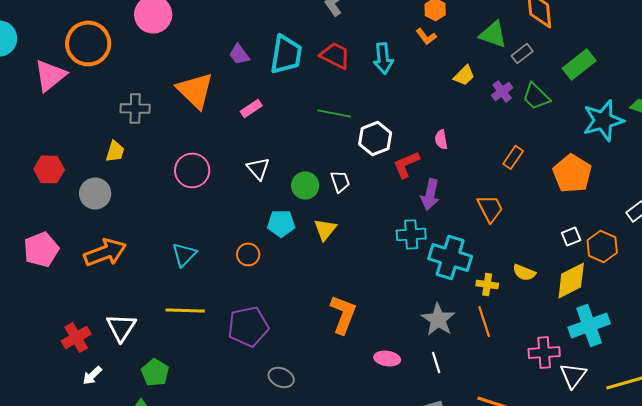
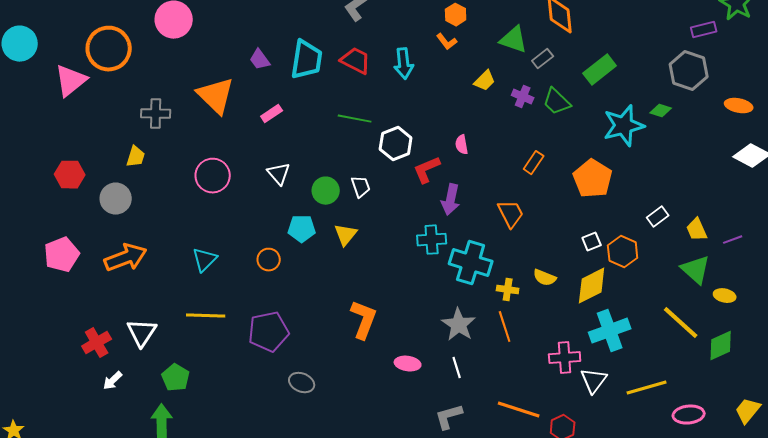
purple cross: (502, 91) -> (523, 97), turned -30

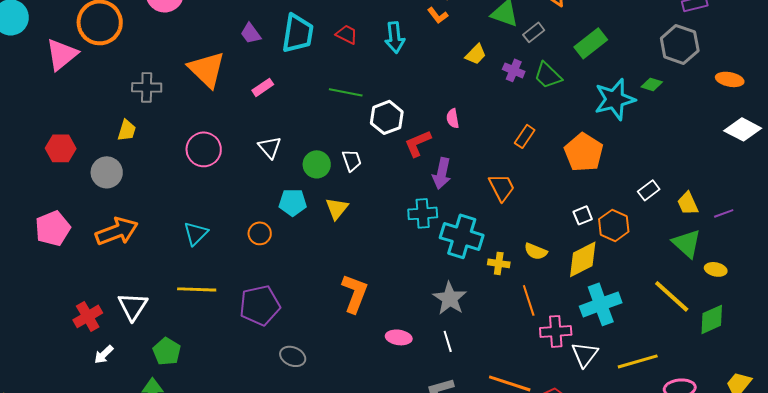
red trapezoid: (356, 61) -> (347, 34), size x0.7
orange line: (505, 327) -> (529, 300), moved

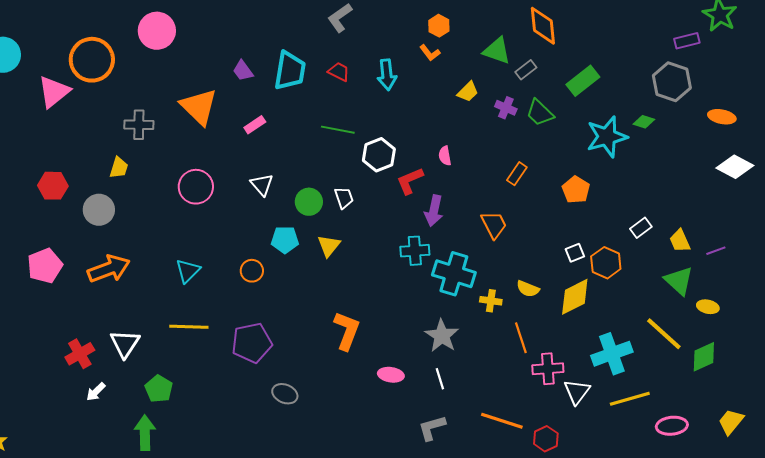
orange pentagon: (584, 152) -> (576, 190), size x0.7
cyan cross: (601, 304) -> (612, 354), moved

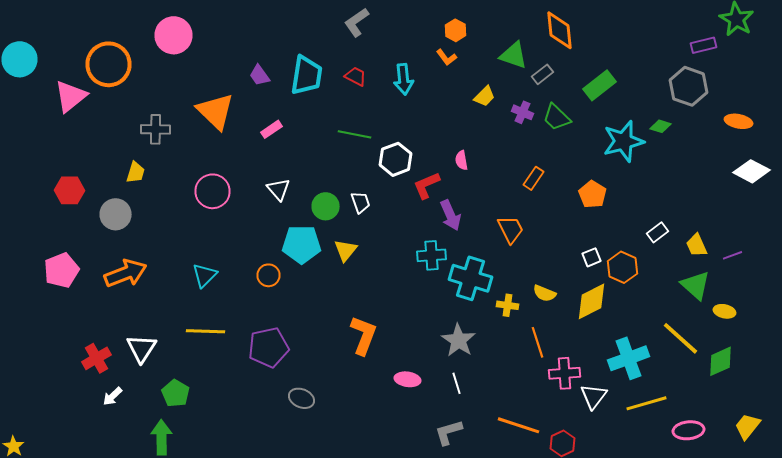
purple arrow: (434, 211) -> (450, 215), turned -36
cyan pentagon: (285, 240) -> (302, 244), size x1.4

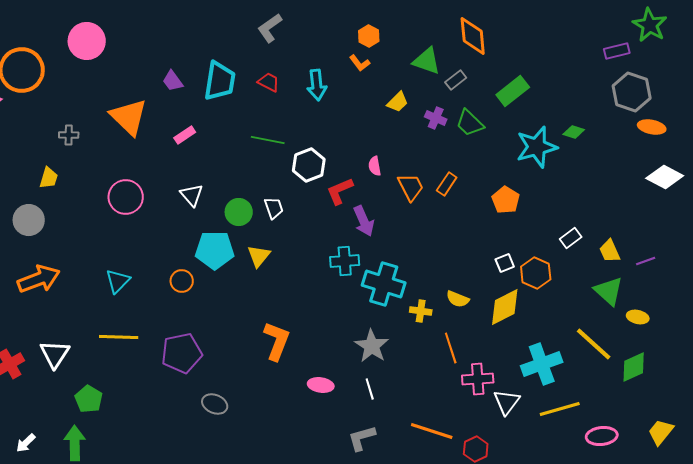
gray hexagon: (688, 86) -> (632, 92), moved
gray cross: (156, 129) -> (69, 135), size x0.7
orange trapezoid: (510, 229) -> (411, 187), moved
white arrow: (112, 396) -> (26, 443), moved

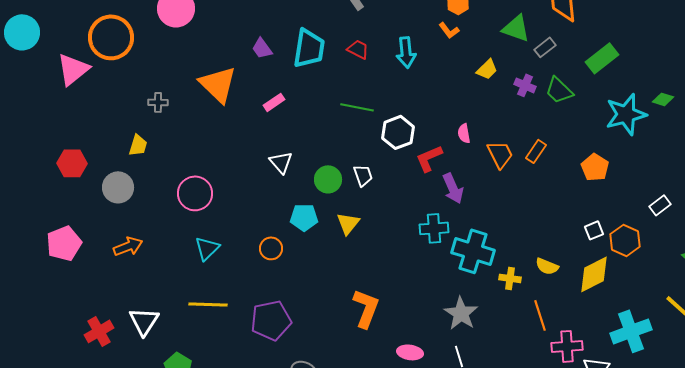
pink circle: (126, 197) -> (195, 193), moved
cyan pentagon: (215, 250) -> (304, 217), size x0.7
orange arrow: (39, 279) -> (128, 246), size x0.7

